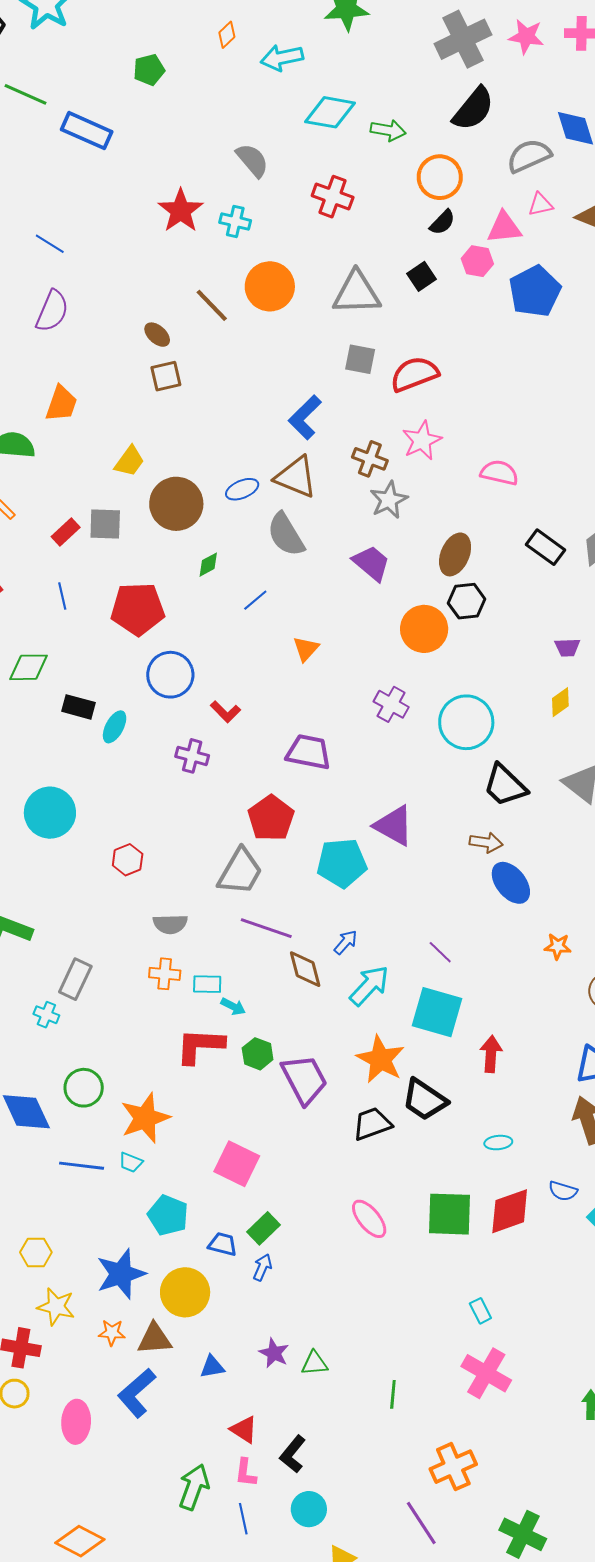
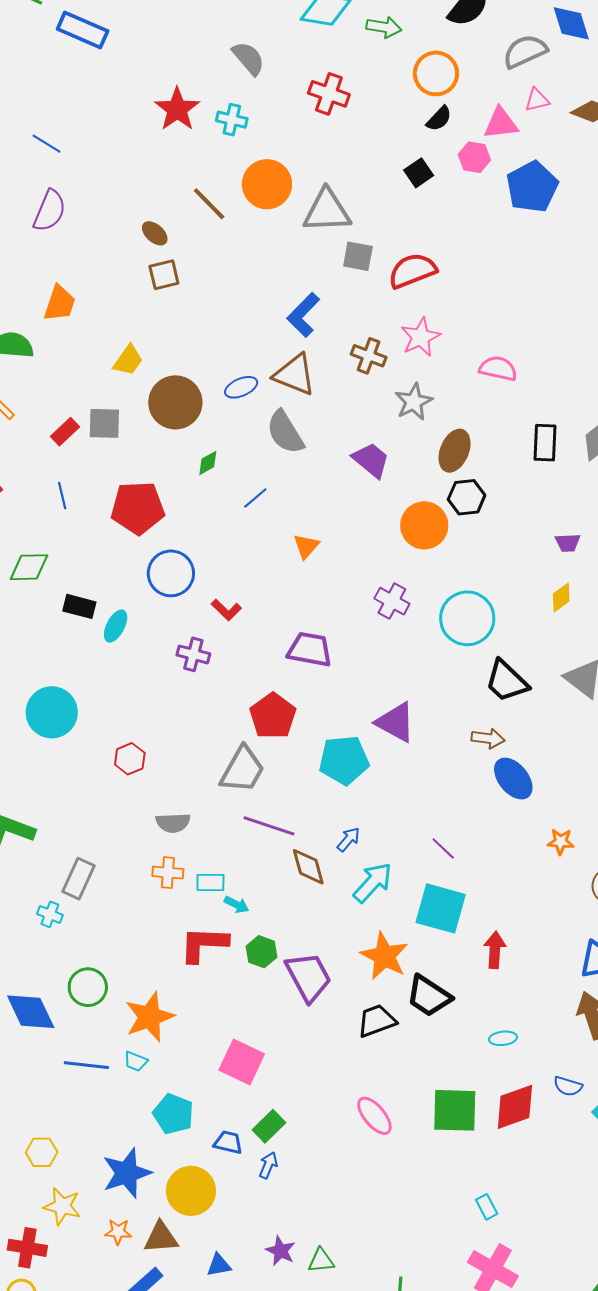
gray triangle: (357, 293) -> (327, 211), moved
gray star: (389, 500) -> (414, 402), moved
black rectangle: (546, 547) -> (545, 443), turned 57

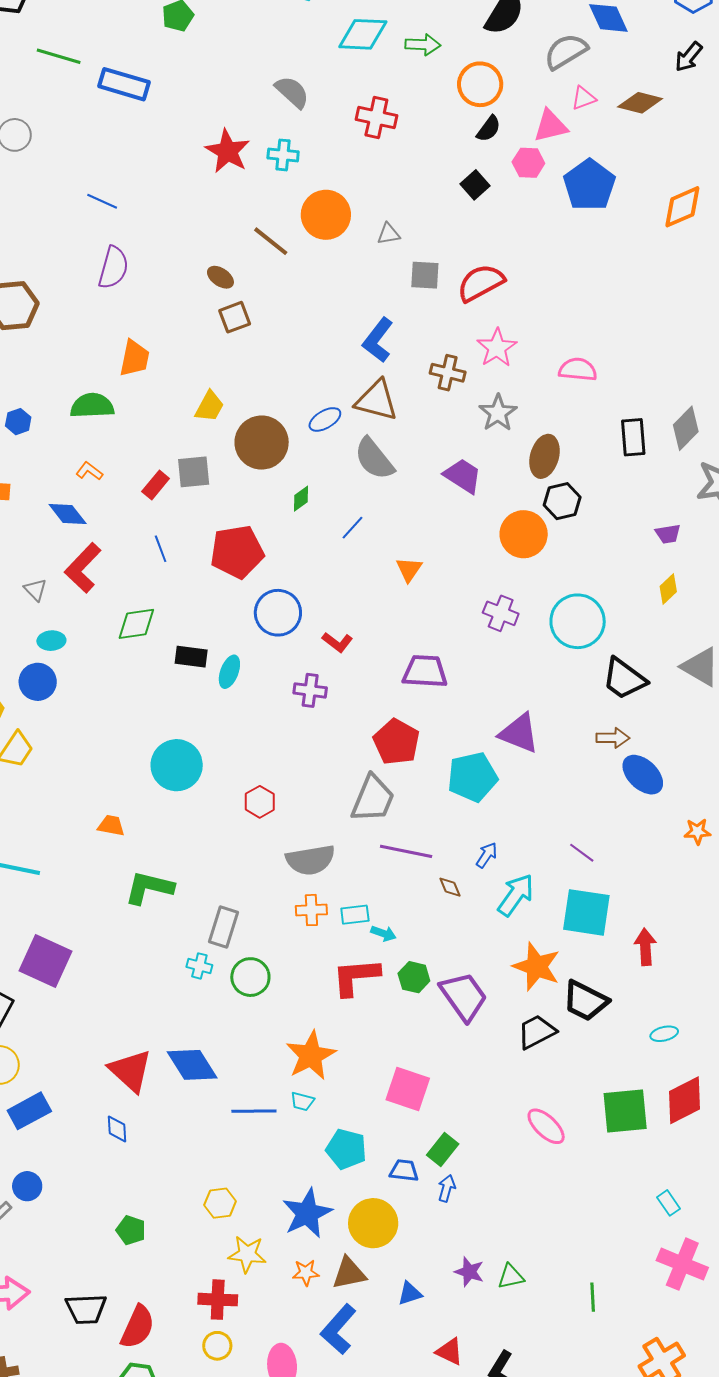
gray triangle: (327, 211) -> (389, 234), size x0.5
gray semicircle: (173, 823) -> (310, 860), size x1.4
brown diamond: (308, 867) -> (450, 887), size x0.6
green circle: (88, 987) -> (250, 977), moved

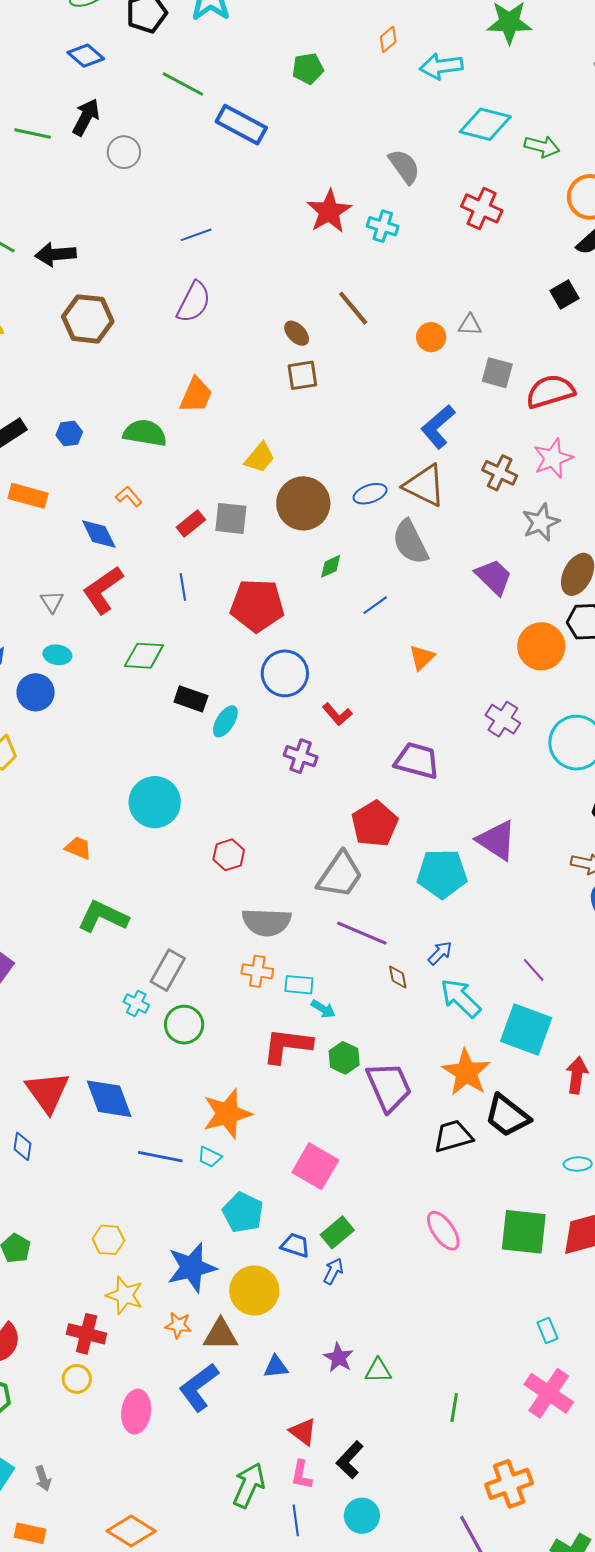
blue line: (102, 201) -> (196, 235), turned -56
orange circle: (326, 215) -> (431, 337), moved, size x0.6
cyan arrow: (516, 895) -> (461, 998), turned -93

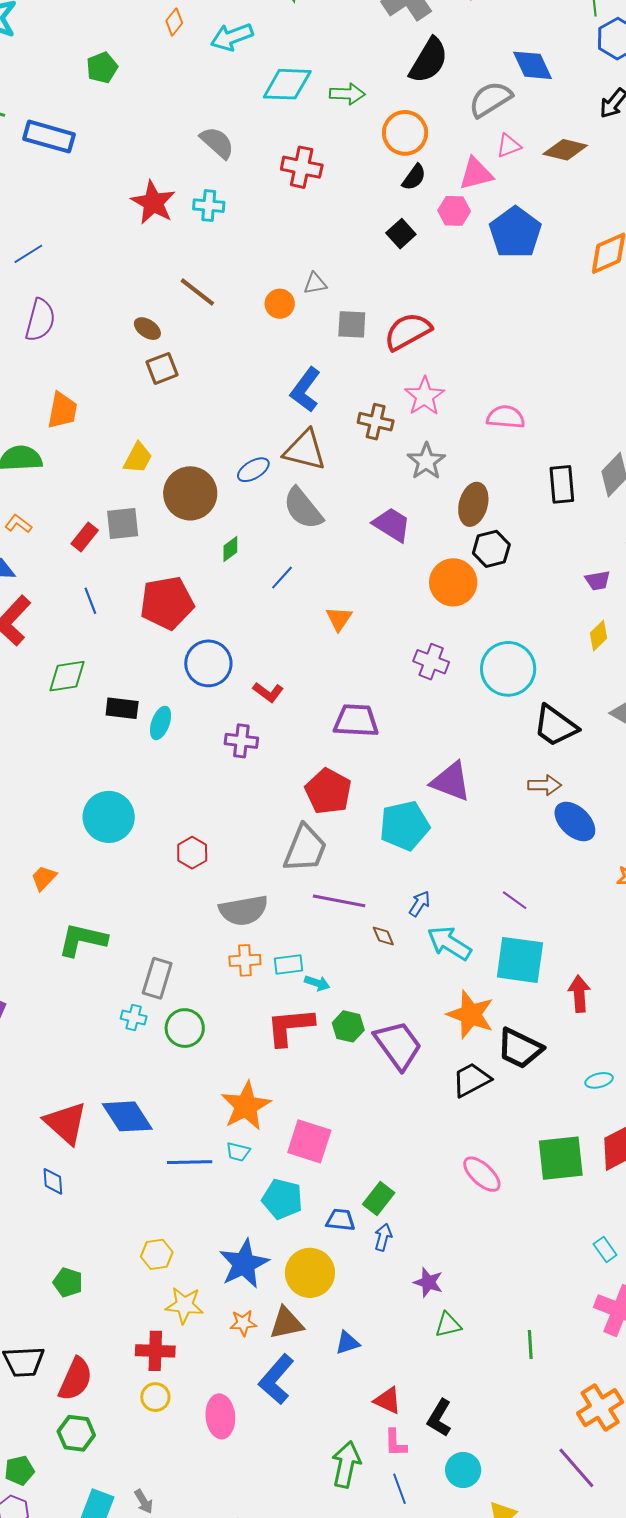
orange trapezoid: (78, 848) -> (44, 878), turned -56
pink square: (315, 1166) -> (309, 1141), moved
purple star: (339, 1358) -> (428, 1282), moved

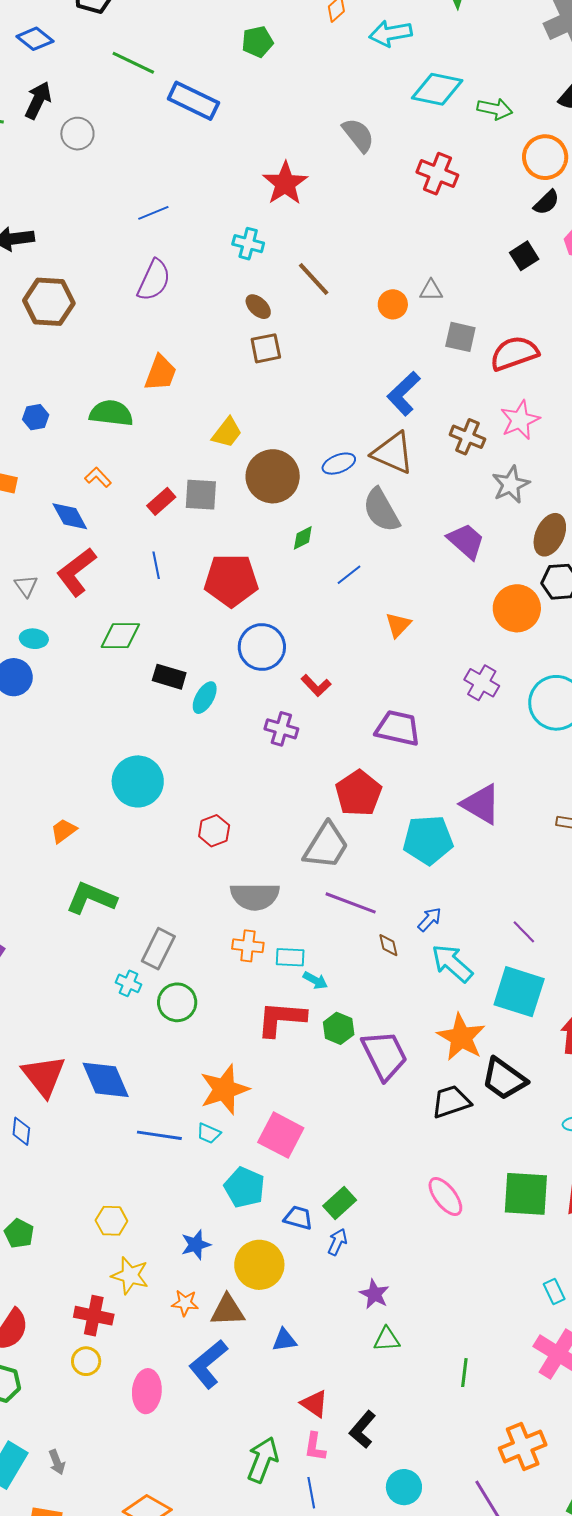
cyan cross: (209, 206) -> (248, 244), moved
blue star: (244, 1264) -> (196, 1245), size x0.6
cyan circle: (463, 1470) -> (404, 1487), moved

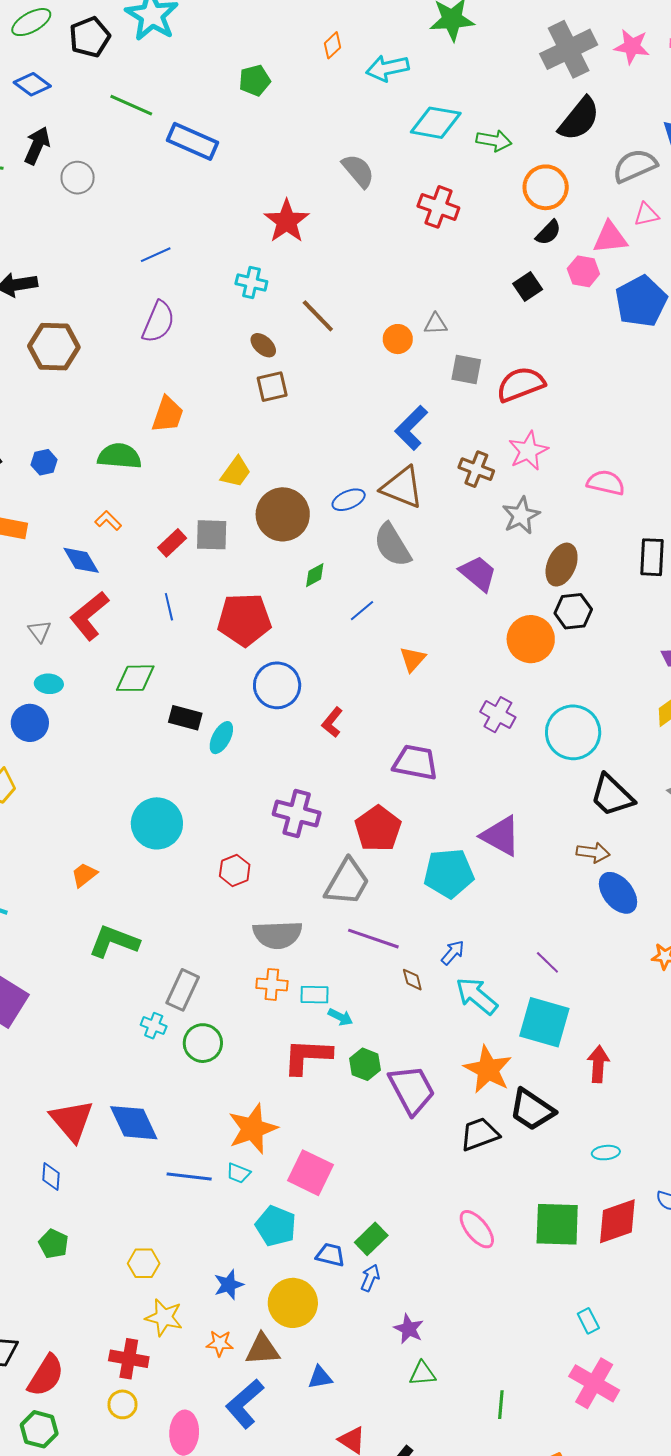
red L-shape: (316, 685) -> (332, 722), turned 84
purple cross: (281, 729) -> (297, 814), moved, size x1.4
green pentagon: (19, 1233) -> (54, 1244), moved

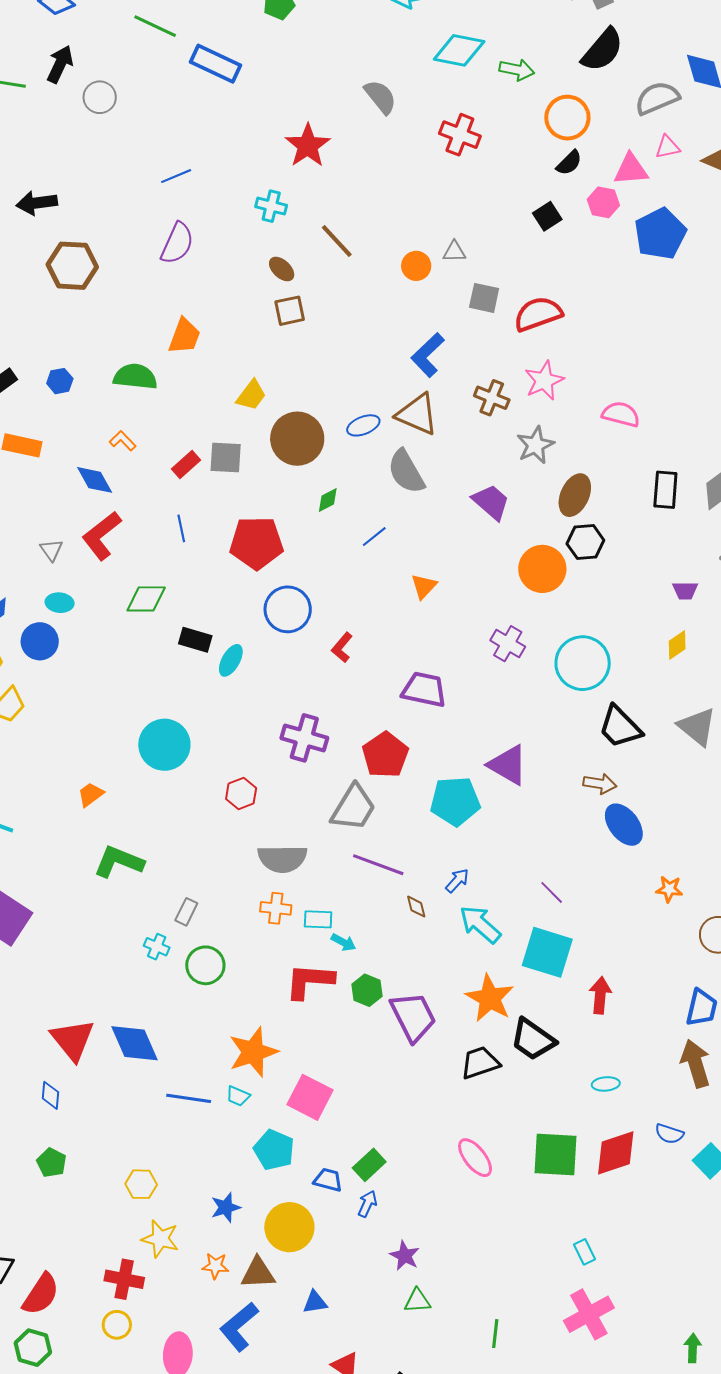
gray rectangle: (183, 990) -> (186, 912), size x0.7
pink cross: (594, 1383) -> (589, 1314), turned 30

